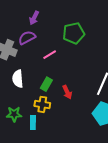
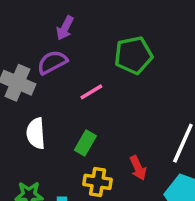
red arrow: (67, 92) -> (138, 168), moved
yellow cross: (42, 104) -> (98, 182), moved

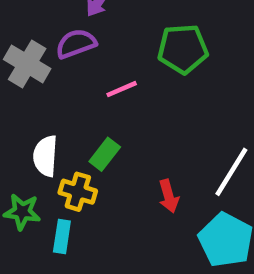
white semicircle: (36, 133) -> (45, 156), moved
yellow cross: (98, 182) -> (78, 192), moved

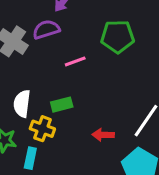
green rectangle: (105, 154) -> (62, 105), turned 35
red arrow: (169, 196) -> (103, 135), turned 105

